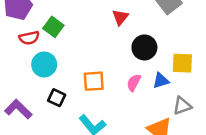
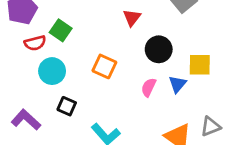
orange square: (94, 81) -> (104, 66), moved, turned 30
blue triangle: (161, 81) -> (177, 84), turned -30
gray triangle: (182, 106) -> (210, 126), moved

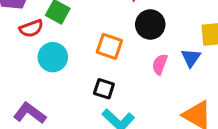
black circle: (159, 49) -> (150, 24), moved
black square: (67, 106) -> (104, 89), moved

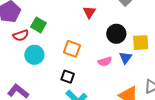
black circle: (150, 24) -> (116, 34), moved
pink semicircle: (160, 64) -> (105, 62), turned -128

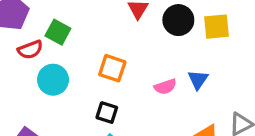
black circle: (116, 34) -> (178, 20), moved
yellow square: (141, 43) -> (217, 27), moved

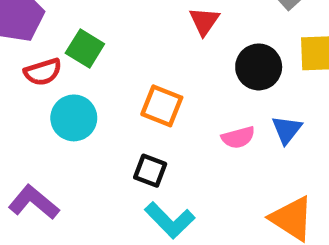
black circle: (178, 20) -> (259, 67), moved

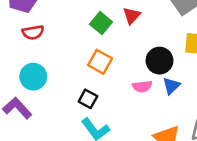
green square: (85, 49) -> (101, 23), moved
black circle: (259, 67) -> (160, 61), moved
cyan circle: (74, 118) -> (33, 77), moved

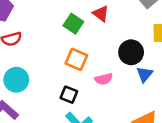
red triangle: (132, 16) -> (101, 14), turned -30
pink semicircle: (142, 86) -> (104, 79), moved

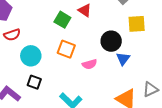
cyan circle: (16, 80) -> (31, 56), moved
black square: (69, 95) -> (34, 82), moved

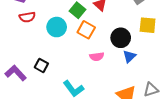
orange square: (66, 49) -> (86, 30), moved
cyan circle: (31, 56) -> (57, 27), moved

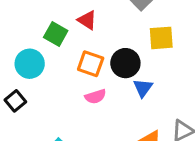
orange square: (86, 30) -> (91, 64), moved
black square: (41, 65) -> (15, 101), moved, turned 32

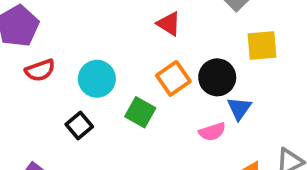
green square: (56, 34) -> (140, 112), moved
orange square: (91, 64) -> (173, 78), turned 36
pink semicircle: (95, 97) -> (212, 132), moved

